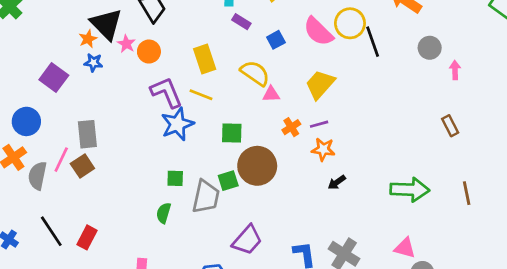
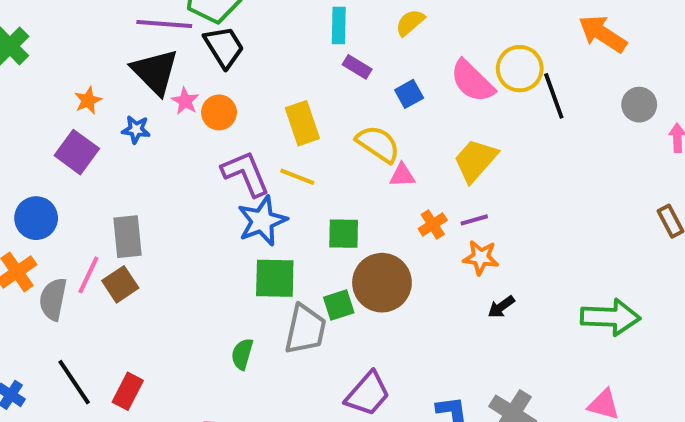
orange star: (88, 39) -> (88, 100), moved
green square: (175, 178) -> (275, 278), moved, size x1.6

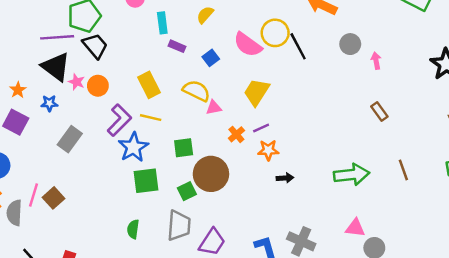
purple L-shape: (246, 174) -> (119, 120), turned 76
gray rectangle: (128, 237) -> (70, 139), moved, turned 50
black arrow: (501, 307) -> (285, 178), turned -140
gray trapezoid: (305, 329) -> (179, 225), moved

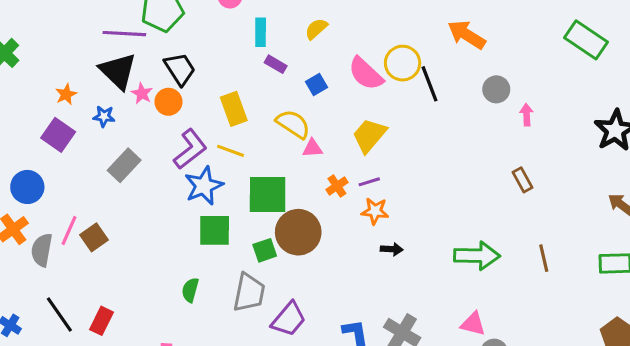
black trapezoid: (95, 46) -> (180, 69), moved
green square: (184, 148) -> (268, 195), size x1.6

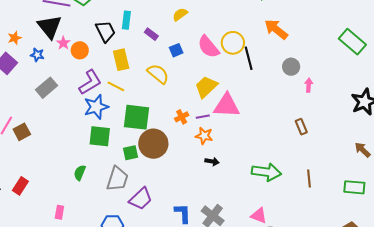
cyan rectangle: (261, 32) -> (126, 20), moved
black trapezoid: (180, 69) -> (105, 31), moved
pink triangle: (312, 148) -> (227, 106), moved, size x2.0

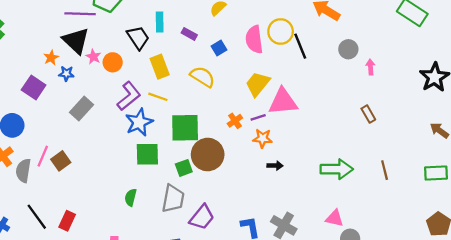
orange star: (15, 38) -> (51, 58), moved
pink semicircle: (208, 47) -> (254, 40), turned 40

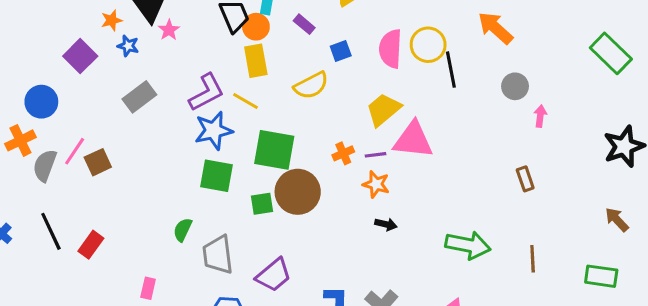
orange circle: (113, 62) -> (256, 27), moved
yellow semicircle: (203, 77) -> (311, 85), turned 110
gray trapezoid: (173, 199) -> (218, 255), moved, turned 152

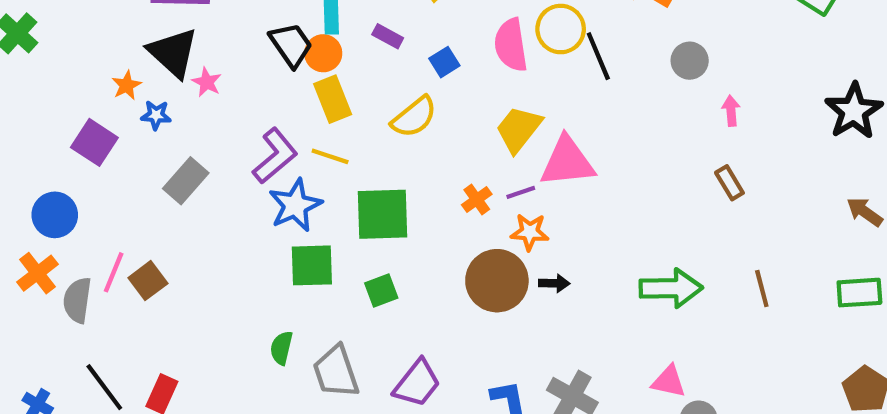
pink arrow: (540, 116) -> (731, 111), moved
brown circle: (298, 192) -> (497, 281), moved

